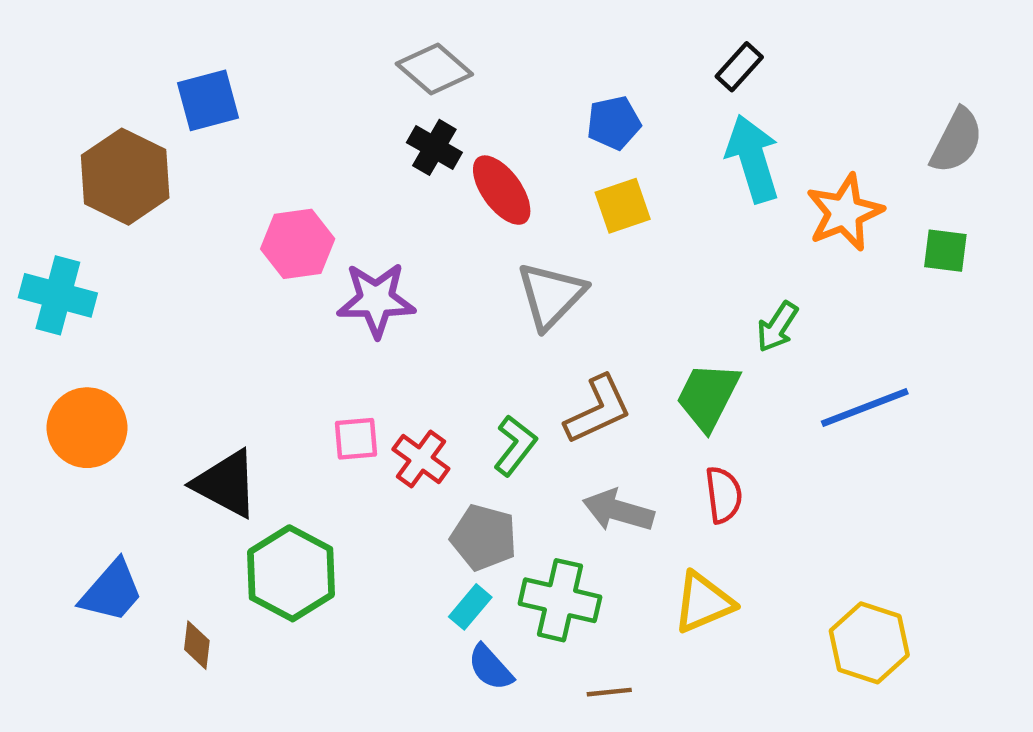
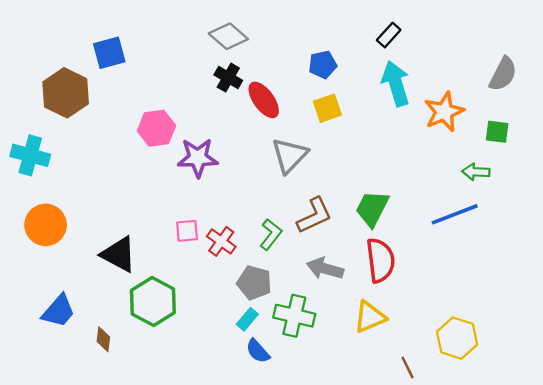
green arrow: (777, 327) -> (476, 172), moved, turned 60
red semicircle: (724, 495) -> (380, 260), size x1.5
brown line: (609, 692) -> (408, 368), moved, turned 70

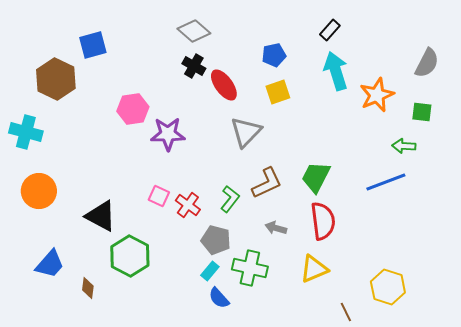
pink square: (187, 231) -> (159, 196), turned 30
gray arrow: (325, 269) -> (276, 228), size x0.7

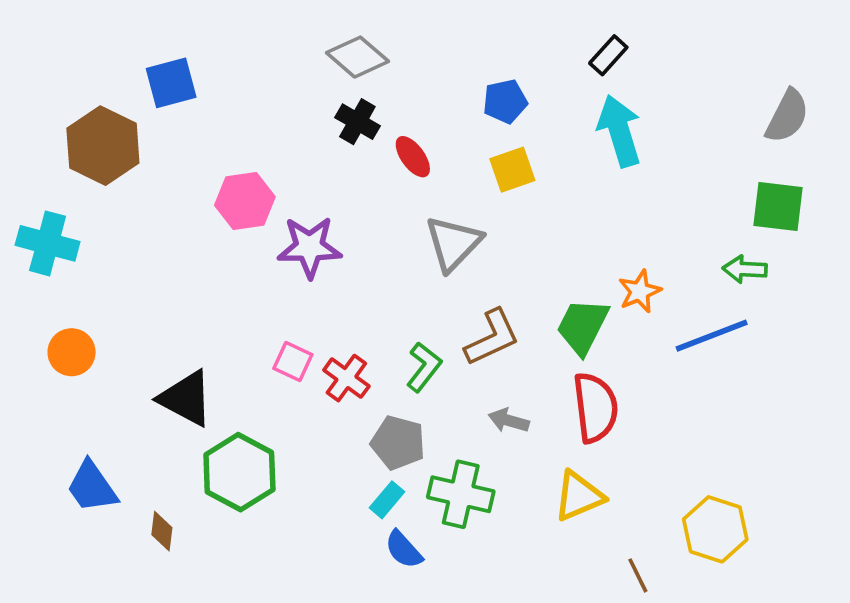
red ellipse: (224, 85) -> (413, 157), size x0.7
orange star: (377, 95) -> (640, 291), moved, size x0.7
green square: (422, 112) -> (778, 207), size x1.4
orange circle: (39, 191) -> (72, 352), size x0.7
blue trapezoid: (50, 264) -> (92, 487), turned 104

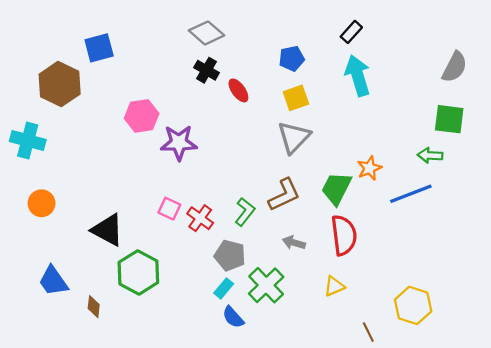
gray triangle: (453, 243) -> (294, 137), moved
green cross: (461, 494) -> (266, 285), turned 33
yellow triangle: (579, 496) -> (334, 286), size x0.7

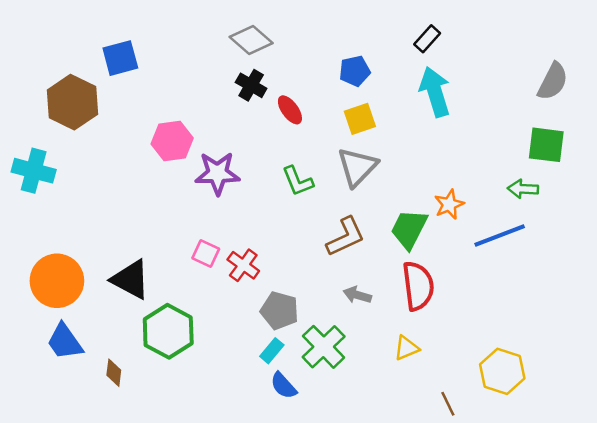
orange circle: (42, 203) -> (57, 281), moved, size x1.6
green L-shape: (245, 212) -> (298, 181), moved, turned 120

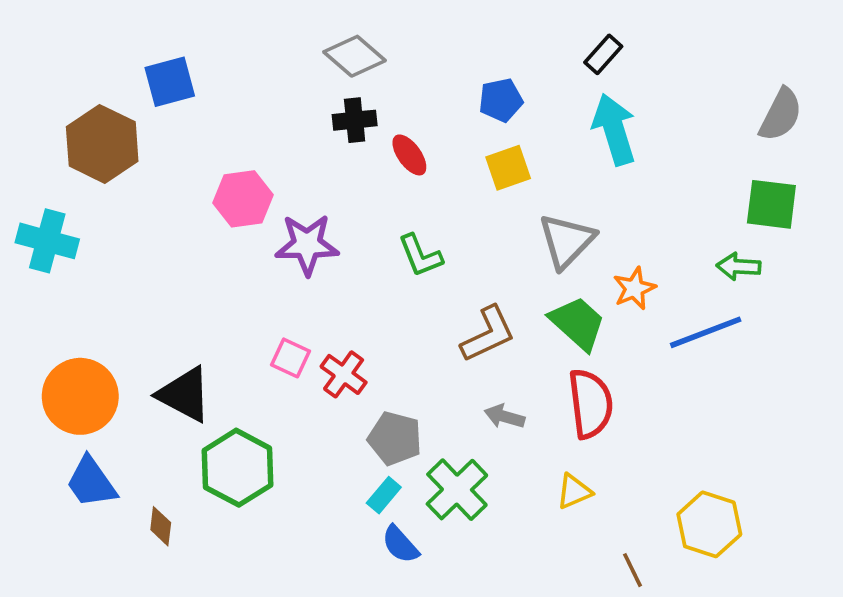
black cross: (251, 85) -> (355, 120), turned -36
gray triangle: (357, 167) -> (567, 241), moved
green trapezoid: (409, 229) -> (578, 323), turned 105

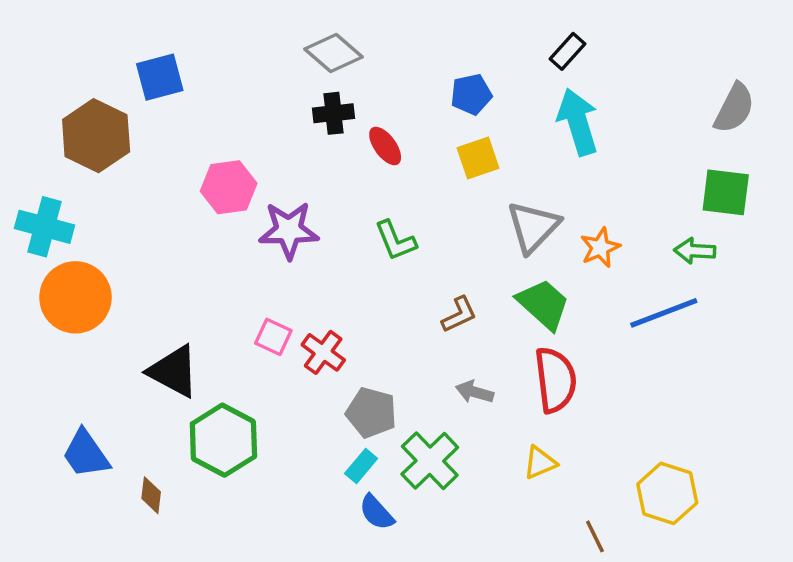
orange star: (634, 288) -> (600, 247), moved
brown L-shape: (488, 334) -> (459, 315), size x0.7
orange circle: (80, 396) -> (75, 297), moved

